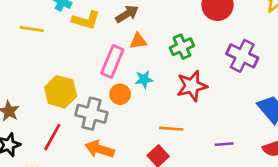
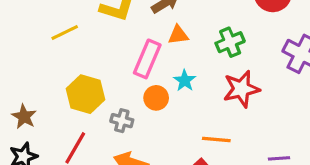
yellow line: (32, 29) -> (65, 32), moved, turned -35
cyan star: (144, 79) -> (185, 81), turned -30
gray cross: (91, 114) -> (122, 121), size x0.6

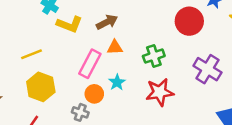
yellow line: (65, 32) -> (31, 54), moved
gray cross: (122, 121) -> (80, 112), moved

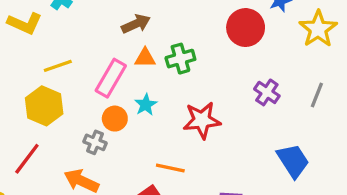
yellow L-shape: (69, 24) -> (25, 23), moved
yellow line: (31, 54) -> (58, 66), moved
green cross: (154, 56) -> (180, 59), moved
purple cross: (207, 69) -> (267, 92), size x0.7

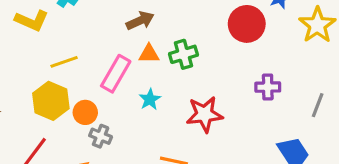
purple cross: (267, 92) -> (268, 87), turned -35
gray line: (317, 95) -> (318, 105), moved
orange circle: (115, 119) -> (85, 112), moved

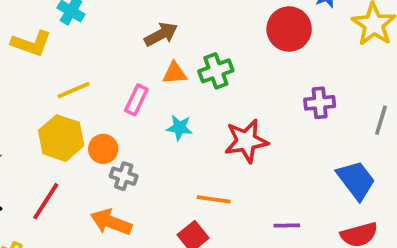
pink rectangle: (116, 74) -> (136, 100), size x0.7
cyan star: (150, 99) -> (179, 128), turned -30

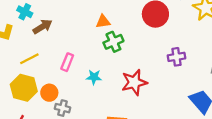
brown arrow: (161, 34) -> (42, 27), moved
orange triangle: (174, 73) -> (103, 22), moved

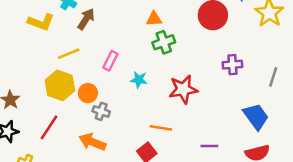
brown arrow: (42, 27) -> (86, 19), turned -30

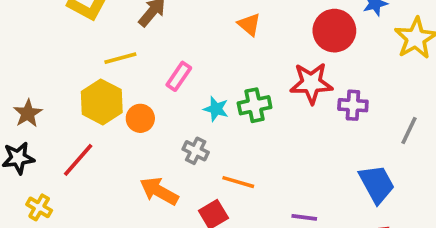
orange triangle: (154, 19) -> (249, 25), turned 36
green cross: (164, 42) -> (255, 105), moved
red star: (183, 89) -> (311, 83), moved
gray cross: (101, 111) -> (196, 151), moved
orange arrow: (92, 142) -> (159, 191), moved

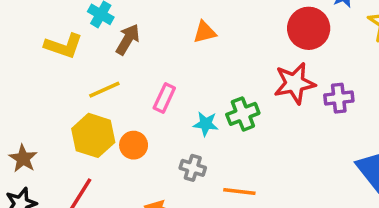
orange triangle: (249, 25) -> (205, 32), moved, turned -45

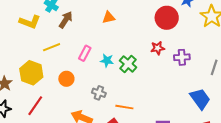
red star: (295, 83) -> (158, 48), size x0.6
green cross: (243, 114) -> (128, 64), turned -30
cyan star: (206, 124) -> (107, 61), moved
yellow hexagon: (93, 135) -> (31, 73), moved

